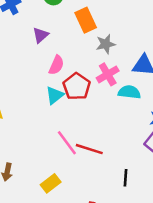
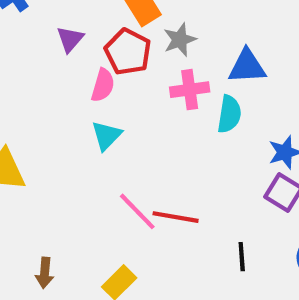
pink cross: (108, 74) -> (190, 90), turned 30
red pentagon: (77, 86) -> (128, 52), moved
cyan semicircle: (129, 92) -> (229, 114), turned 100

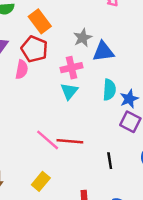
gray star: (180, 40) -> (83, 38), moved
cyan semicircle: (229, 114) -> (109, 90), moved
cyan triangle: (106, 136) -> (69, 91), moved

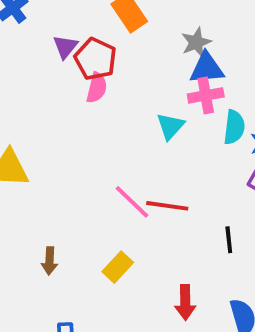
red pentagon: (34, 49) -> (96, 59), moved
blue triangle: (103, 52) -> (207, 68), moved
pink cross: (72, 68) -> (206, 95), moved

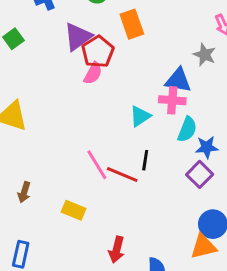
gray star: (196, 42) -> (205, 55), moved, turned 30
purple triangle: (65, 47) -> (78, 37), size x1.5
black line: (229, 240) -> (145, 160), moved
yellow rectangle: (118, 267) -> (74, 210), turned 55

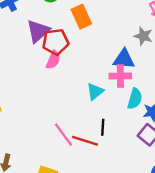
red pentagon: (98, 52) -> (56, 42), turned 30

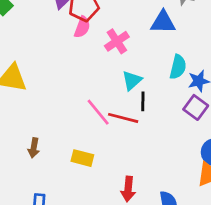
pink cross: (120, 76) -> (117, 41), moved, turned -30
cyan triangle: (95, 91) -> (132, 80), moved

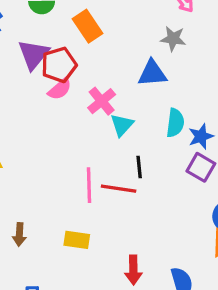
pink semicircle: (82, 27) -> (60, 89), turned 35
cyan triangle: (132, 80) -> (122, 125), moved
pink line: (98, 112) -> (89, 185), turned 44

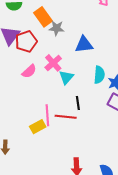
gray star: (173, 39) -> (57, 28), moved
pink semicircle: (60, 89) -> (29, 71), moved
yellow rectangle: (77, 240) -> (38, 127), moved, turned -35

